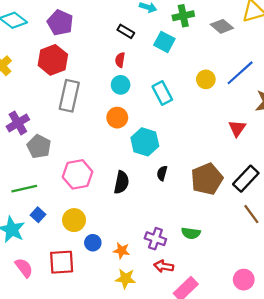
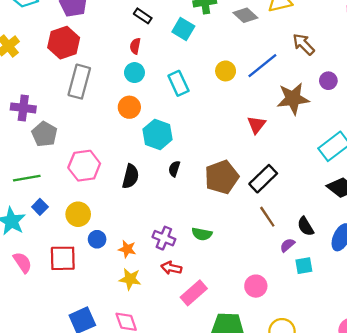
purple cross: (18, 123) -> (23, 108), turned 35

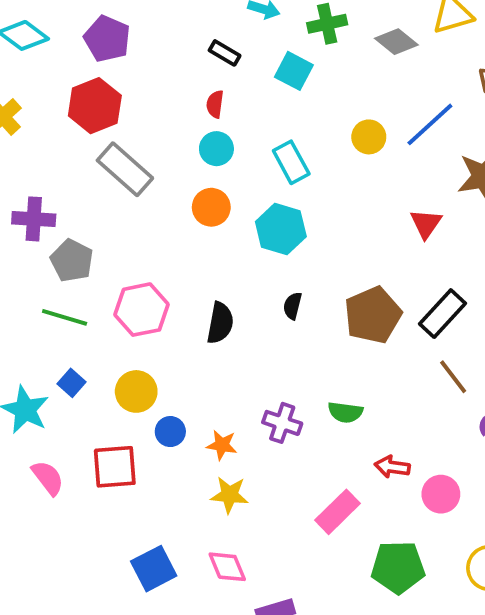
gray rectangle: (79, 82) -> (125, 169), turned -60
cyan hexagon: (157, 134) -> (281, 229), moved
green line: (27, 178) -> (65, 317), moved, turned 30
red arrow: (171, 268) -> (392, 467), moved

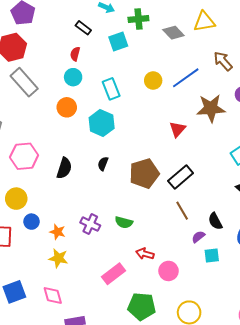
cyan square: (294, 71) -> (118, 41), turned 36

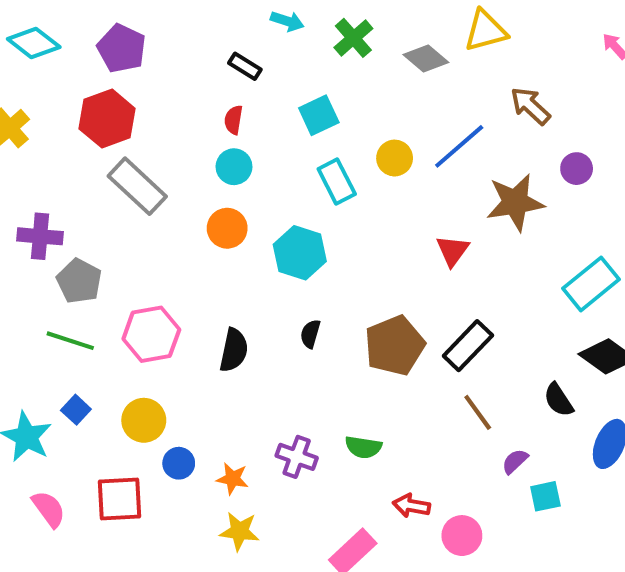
green cross: (138, 19) -> (353, 38), turned -30
cyan square: (118, 41) -> (319, 115), moved
cyan rectangle: (111, 89) -> (337, 182), moved
black semicircle: (215, 221) -> (559, 400), moved

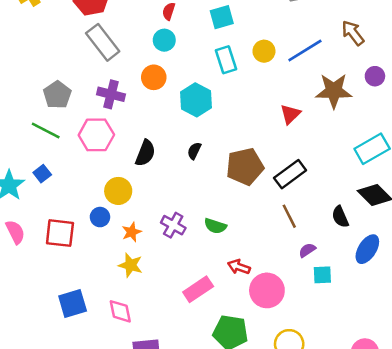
purple cross: (40, 236) -> (111, 94), moved
yellow circle: (144, 420) -> (118, 191), moved
orange star: (233, 479) -> (132, 232), turned 30
pink circle: (462, 536) -> (267, 290), size x1.4

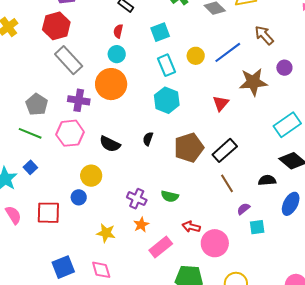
orange circle: (154, 77) -> (111, 84), size x1.6
cyan hexagon: (196, 100) -> (167, 100), moved
black semicircle: (145, 153) -> (110, 144), turned 100
black semicircle: (340, 217) -> (267, 180), turned 114
orange star: (132, 232) -> (141, 225), moved

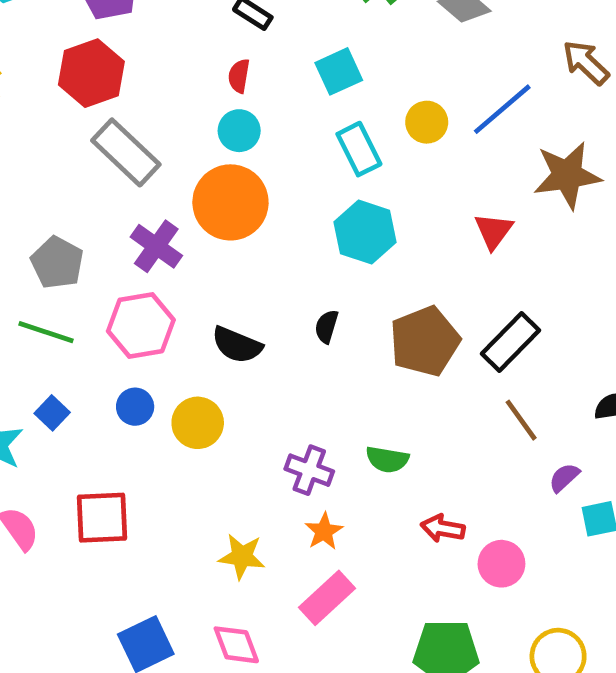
purple cross: (79, 100) -> (156, 246), turned 30
blue circle: (79, 197) -> (135, 407), moved
pink circle: (215, 243) -> (501, 564), size x0.7
pink rectangle: (161, 247) -> (327, 598), moved

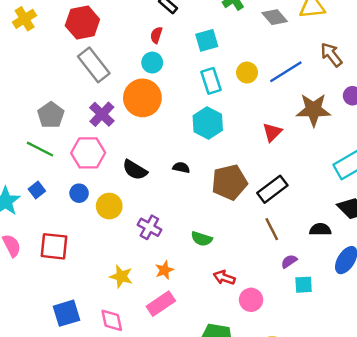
black semicircle: (327, 327) -> (181, 167), turned 77
purple cross: (309, 470) -> (149, 227), moved

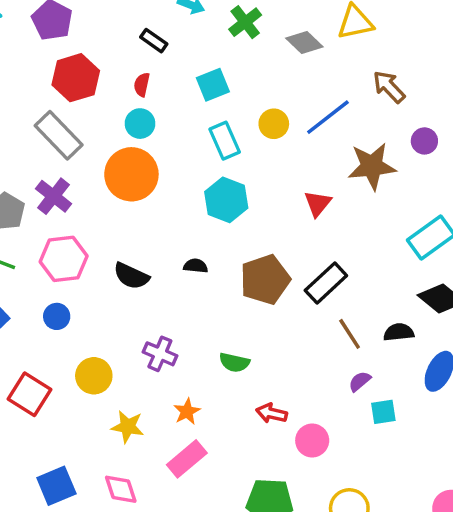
red hexagon: (82, 22) -> (76, 78), moved
purple cross: (102, 114) -> (54, 196), moved
yellow circle: (109, 206) -> (94, 376), moved
brown line: (272, 229) -> (350, 334), moved
red square: (54, 246) -> (29, 394), turned 32

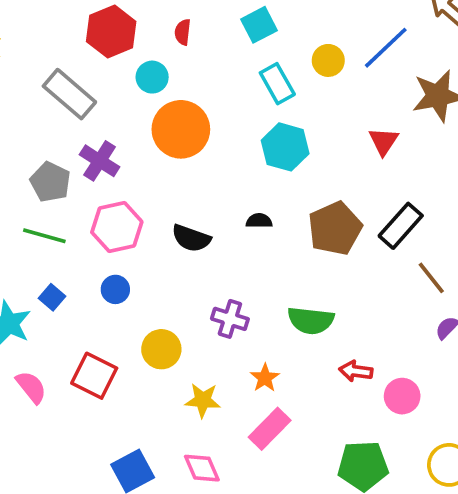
cyan circle: (140, 124) -> (152, 77), moved
gray rectangle: (59, 135) -> (69, 94), moved
green semicircle: (234, 362) -> (311, 320), size x1.4

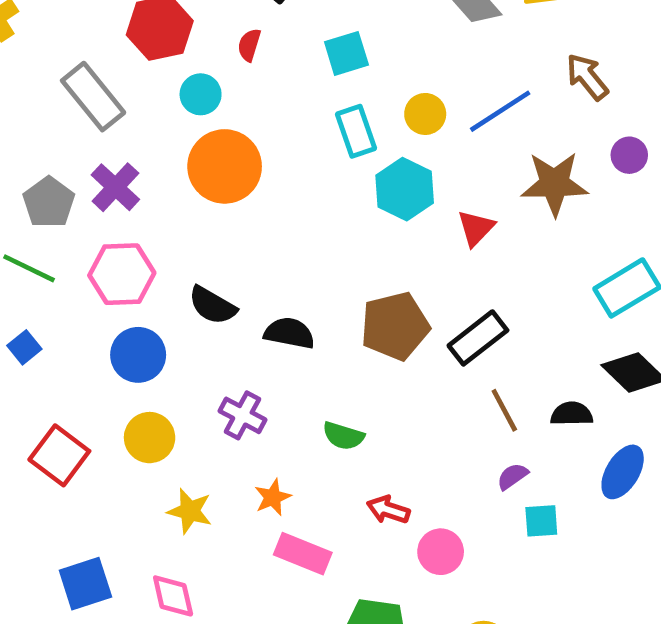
cyan hexagon: (285, 147) -> (405, 189), moved
black semicircle: (259, 221) -> (289, 333), moved, size x1.5
blue circle: (115, 289) -> (138, 355), moved, size x1.5
green semicircle: (311, 320) -> (343, 436), size x0.7
pink rectangle: (270, 429) -> (303, 554), moved, turned 57

